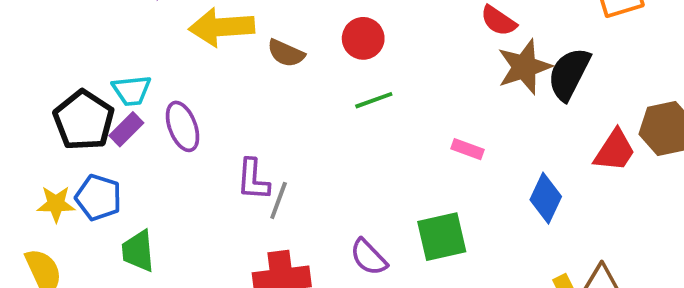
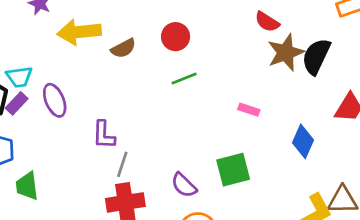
brown semicircle: (286, 53) -> (123, 48), turned -50
gray line: (279, 200) -> (122, 164), moved

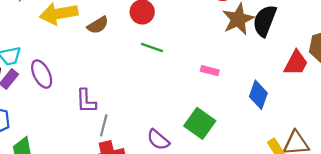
green line: (184, 78) -> (152, 48), turned 45
green square: (233, 170) -> (200, 123), turned -36

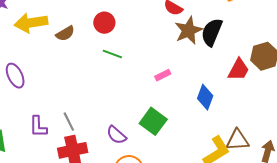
pink rectangle: (210, 71) -> (163, 75), turned -42
purple L-shape: (86, 101) -> (38, 127), moved
gray line: (104, 125) -> (69, 122), turned -42

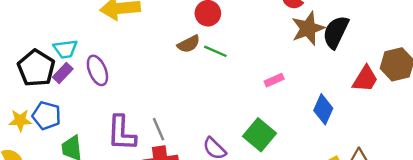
brown semicircle: (65, 33) -> (189, 44), moved
purple L-shape: (38, 127) -> (122, 133), size x1.4

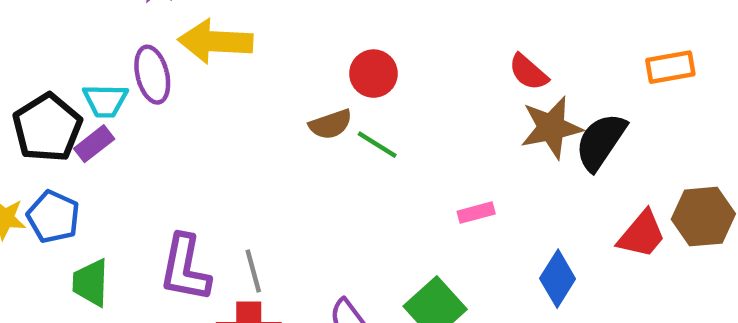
purple ellipse: (97, 70) -> (152, 75), moved

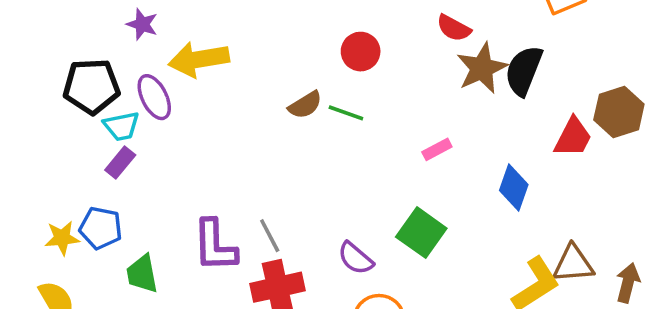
red circle: (373, 74) -> (361, 52), moved
black pentagon: (47, 128) -> (91, 86), moved, turned -30

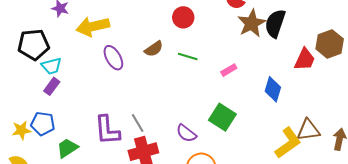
purple ellipse: (154, 97) -> (113, 58), moved
green line: (346, 113) -> (188, 56), moved
green trapezoid: (142, 274) -> (67, 148), turned 70

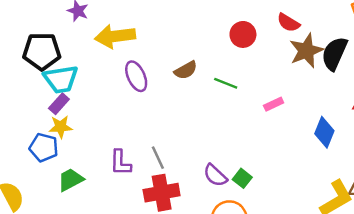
red circle: (183, 17) -> (243, 34), moved
cyan trapezoid: (51, 66) -> (61, 79), size x1.4
green square: (222, 117) -> (242, 178), moved, size x0.6
yellow star: (21, 130) -> (61, 127), moved
purple L-shape: (107, 130) -> (120, 163), size x0.7

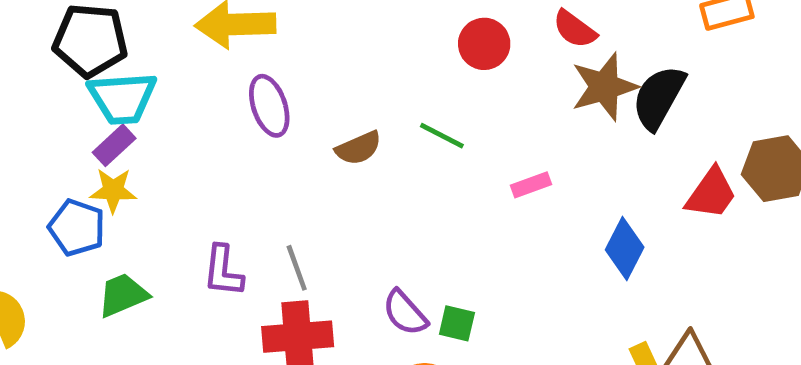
brown semicircle: (186, 70) -> (359, 148), moved
green square: (242, 178) -> (457, 323), turned -30

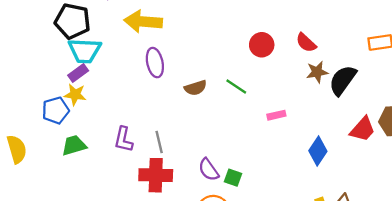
brown star: (604, 87) -> (317, 72), size x0.7
blue pentagon: (77, 228) -> (56, 110), turned 30

